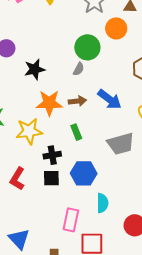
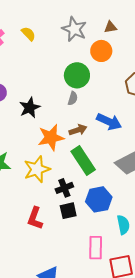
green rectangle: (76, 132) -> (83, 160), size x1.8

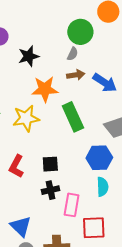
brown arrow: (78, 130) -> (76, 75), moved
black cross: (64, 188) -> (51, 190), moved
blue hexagon: (99, 199) -> (99, 158), moved

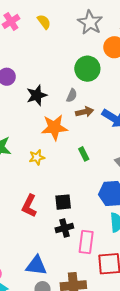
gray semicircle: (73, 54) -> (72, 95), moved
green rectangle: (73, 117) -> (84, 154), size x0.5
yellow star: (26, 118) -> (37, 157), size x0.6
blue triangle: (21, 226) -> (36, 265), turned -35

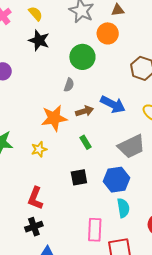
black star: (37, 95) -> (39, 40), moved, turned -30
brown arrow: (85, 112) -> (84, 111), moved
black square: (63, 202) -> (79, 177), moved
black cross: (64, 228) -> (34, 227), moved

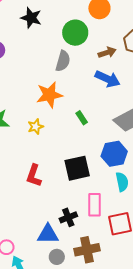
gray semicircle: (69, 85) -> (63, 61), size x1.5
brown arrow: (84, 111) -> (107, 52), moved
black square: (79, 177) -> (77, 168), moved, size x1.5
black cross: (34, 227) -> (68, 217), moved

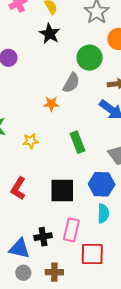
orange star: (49, 95) -> (51, 104), moved, size x0.6
green rectangle: (82, 118) -> (78, 142), size x1.5
brown cross: (87, 250) -> (54, 272), size x0.7

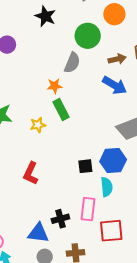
green rectangle: (78, 142) -> (61, 109), moved
black square: (62, 190) -> (85, 166), moved, size x0.6
cyan semicircle: (103, 213) -> (107, 187), moved

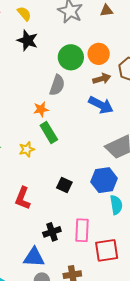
orange circle: (114, 14) -> (99, 54), moved
black square: (85, 166) -> (64, 185), moved, turned 35
cyan semicircle: (107, 187) -> (116, 205), moved
black cross: (60, 219) -> (52, 232), moved

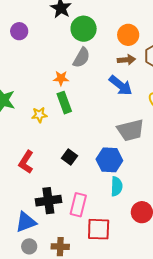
green circle: (71, 57) -> (84, 29), moved
black cross: (52, 232) -> (48, 201), size x1.4
blue triangle: (34, 257) -> (26, 222), turned -35

